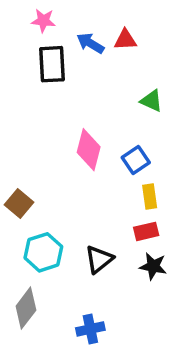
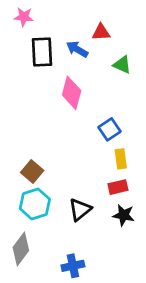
pink star: (43, 21) -> (24, 17), moved
blue arrow: (90, 43) -> (77, 49), moved
green triangle: (151, 101) -> (122, 65), moved
pink diamond: (89, 150) -> (72, 93), moved
brown square: (19, 204) -> (32, 172), moved

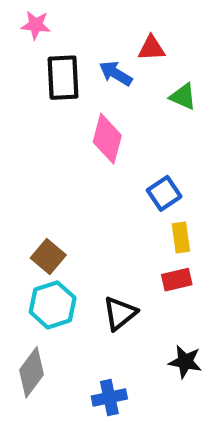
black star: (124, 215) -> (185, 362), moved

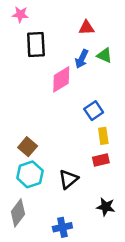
blue arrow: (116, 73) -> (82, 59), moved, turned -96
pink diamond: (107, 139) -> (61, 79), turned 44

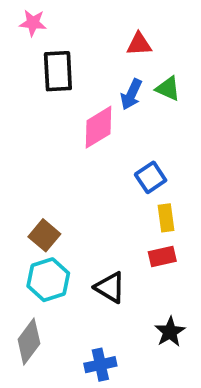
black triangle: (68, 179) -> (110, 287), turned -50
black star: (106, 207) -> (170, 332), turned 30

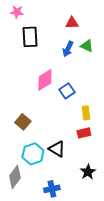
pink diamond: (98, 127) -> (45, 80), moved
blue square: (151, 177) -> (67, 91), moved
cyan hexagon: (48, 280) -> (33, 154), moved

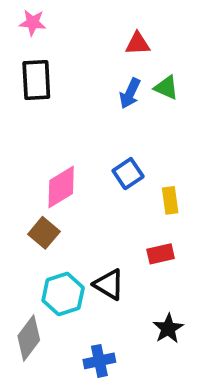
black rectangle: (30, 37) -> (36, 80), moved
pink diamond: (45, 80) -> (61, 187), moved
yellow rectangle: (86, 113) -> (170, 200), moved

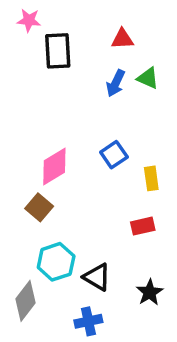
black rectangle: (36, 80) -> (58, 51), moved
black triangle: (109, 284) -> (97, 277), moved

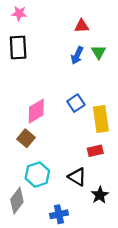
black rectangle: (58, 51) -> (18, 47), moved
green triangle: (148, 78) -> (99, 52), turned 35
yellow rectangle: (151, 178) -> (101, 119), size x1.6
black triangle: (97, 277) -> (77, 177), moved

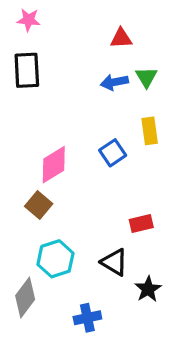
blue arrow: (77, 55) -> (114, 82), turned 54
yellow rectangle: (101, 119) -> (150, 131), moved, size x0.7

